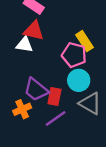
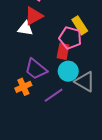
red triangle: (34, 31) -> (34, 16), turned -42
cyan circle: (79, 80) -> (68, 71), moved
red rectangle: (54, 97) -> (63, 51), moved

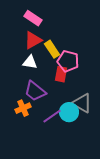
yellow rectangle: (80, 25) -> (52, 49), moved
white triangle: (25, 28) -> (30, 62), moved
cyan circle: (68, 71) -> (69, 112), moved

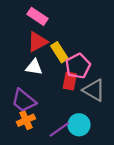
pink pentagon: (68, 61) -> (78, 66), turned 30
purple trapezoid: (35, 91) -> (24, 101), moved
gray triangle: (82, 103) -> (94, 90), moved

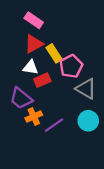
red rectangle: (70, 81) -> (42, 80), moved, turned 56
orange cross: (26, 120) -> (34, 116), moved
cyan circle: (79, 125) -> (88, 121), moved

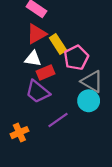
purple trapezoid: (21, 98) -> (38, 92), moved
orange cross: (34, 116) -> (19, 133), moved
cyan circle: (88, 121) -> (89, 101), moved

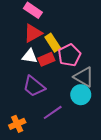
red rectangle: (46, 72) -> (46, 59), moved

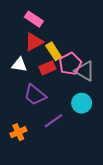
white triangle: (30, 56) -> (19, 65), moved
gray triangle: (84, 77) -> (85, 71), moved

